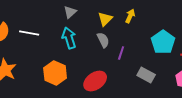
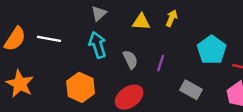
yellow triangle: (105, 19) -> (141, 22), turned 49
gray semicircle: (103, 40) -> (130, 59), moved

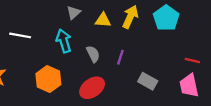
gray triangle: (99, 13) -> (73, 13), moved
yellow arrow: (172, 18) -> (130, 17), size x1.5
cyan pentagon: (212, 50) -> (166, 18), moved

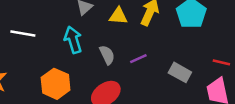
purple line: (120, 57) -> (138, 59), turned 48
gray rectangle: (148, 81) -> (180, 72), moved

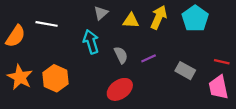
white line: (23, 34) -> (47, 24), moved
orange hexagon: (56, 84) -> (55, 78), moved

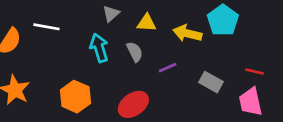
yellow arrow: (159, 17) -> (187, 33), moved, turned -100
gray semicircle: (121, 55) -> (135, 52), moved
orange hexagon: (55, 78) -> (75, 97), moved

